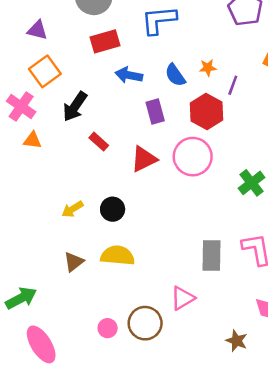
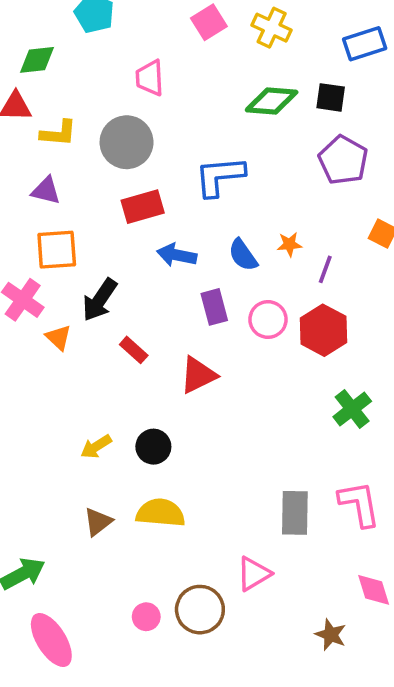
orange square: (45, 71) -> (57, 250), turned 32
red hexagon: (206, 111) -> (323, 330), moved
orange triangle: (32, 140) -> (58, 337), moved, turned 36
pink circle: (193, 157) -> (268, 319), moved, size x0.7

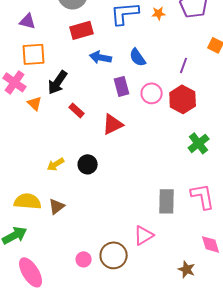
orange star: (289, 244) -> (159, 13), moved
yellow semicircle: (161, 513) -> (28, 201), moved

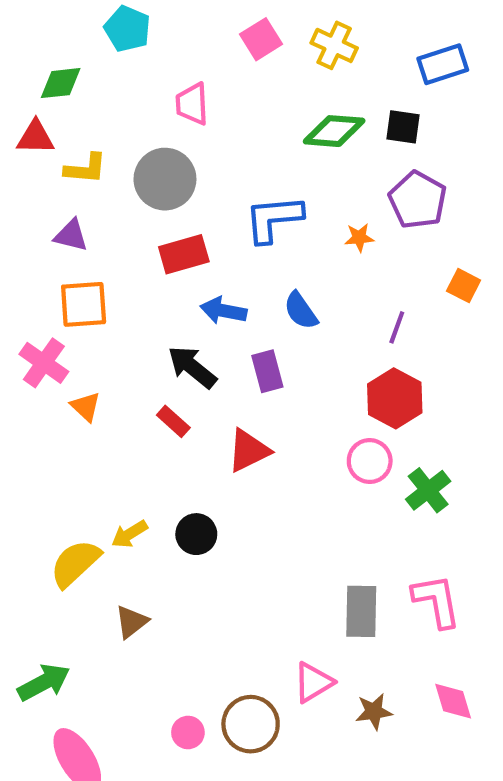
orange star: (159, 13) -> (359, 238), moved
black arrow: (58, 82) -> (192, 367), moved, turned 95
pink circle: (152, 93) -> (370, 461), moved
yellow semicircle: (28, 201) -> (75, 563), moved, turned -48
brown star: (187, 269) -> (374, 712), moved, turned -30

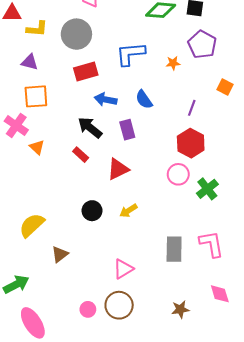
yellow arrow: (129, 534) -> (128, 211), moved
pink triangle: (313, 682) -> (123, 269), moved
brown star: (374, 712) -> (180, 309), moved

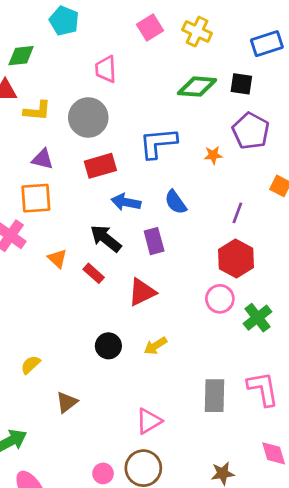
purple triangle: (30, 62) -> (43, 159), moved
orange triangle: (37, 147) -> (57, 259), moved
yellow semicircle: (32, 225) -> (30, 365), size x0.6

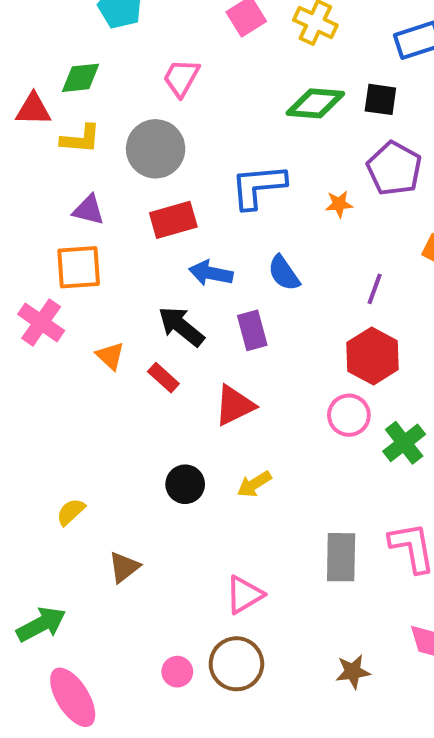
green diamond: (21, 56) -> (81, 78), moved
pink trapezoid: (106, 69) -> (181, 78), turned 32

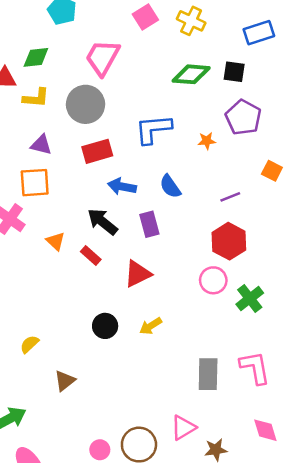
pink trapezoid: (181, 78) -> (102, 57), size x1.4
purple line: (375, 289) -> (230, 197), turned 48
pink triangle: (244, 595) -> (183, 428), moved

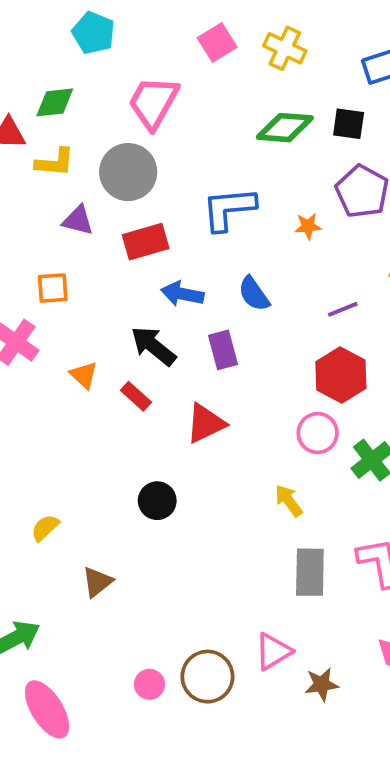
purple triangle: (41, 145) -> (78, 220), moved
orange square: (35, 183) -> (53, 288), size x0.7
yellow arrow: (151, 326) -> (289, 501), moved, turned 85

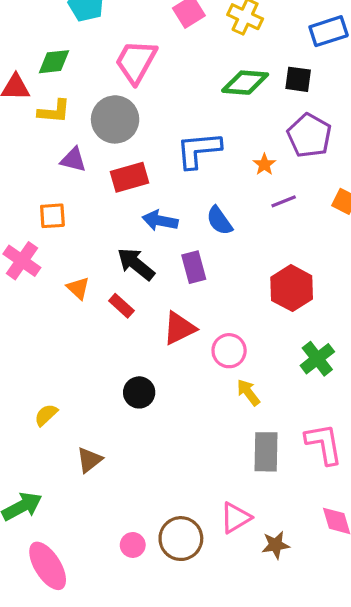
orange star: (308, 226) -> (264, 164), turned -30
purple line: (343, 309) -> (284, 201), moved
pink circle: (318, 433) -> (229, 351), moved

